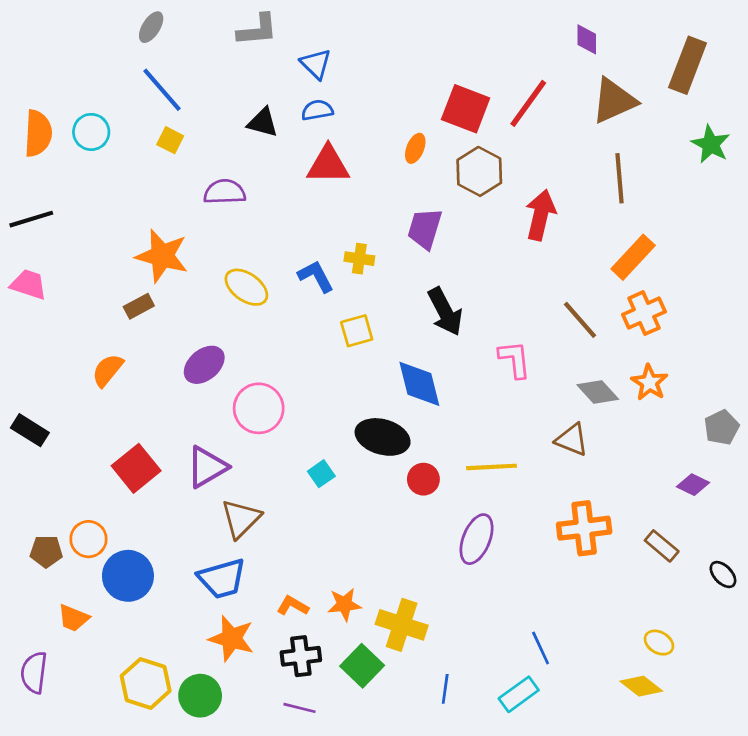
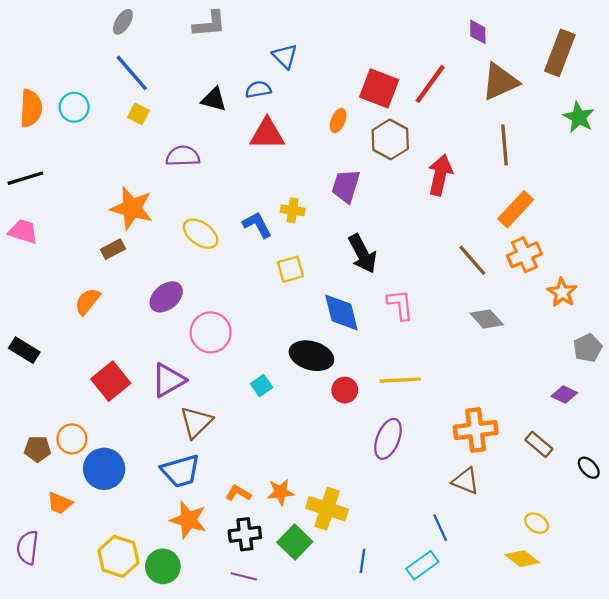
blue triangle: (316, 64) -> (285, 56), moved
pink L-shape: (515, 359) -> (400, 305), moved
orange star: (649, 383) -> (562, 292), moved
brown triangle: (572, 440) -> (466, 481), moved

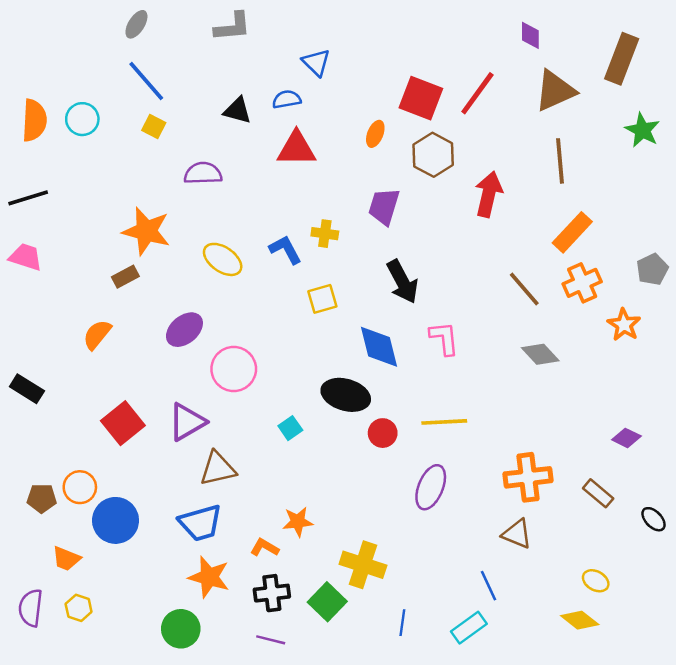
gray pentagon: (588, 348) -> (652, 269), moved
brown triangle: (196, 422) -> (218, 469), turned 32
orange star: (280, 492) -> (298, 522), moved
yellow hexagon: (118, 556) -> (79, 608), moved, size x0.6

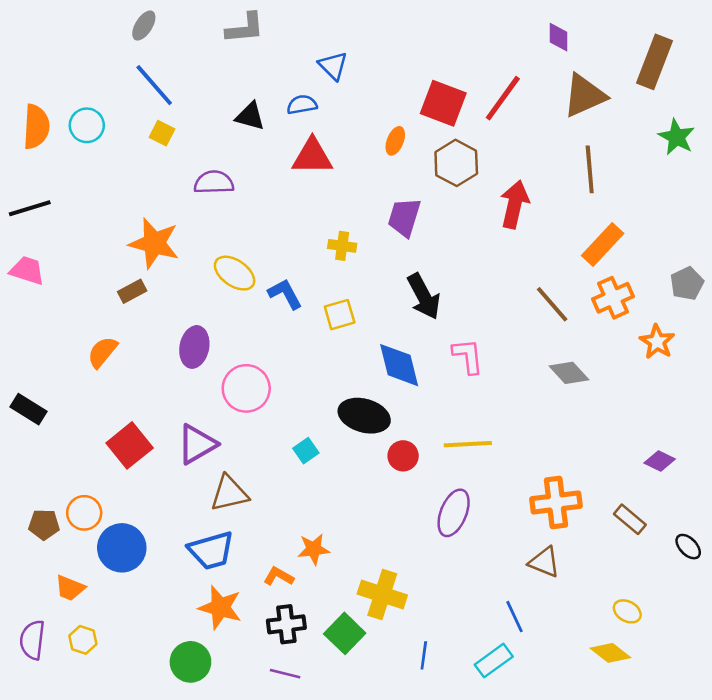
blue L-shape: (285, 250) -> (285, 294), moved
purple ellipse: (184, 330) -> (194, 347), turned -39

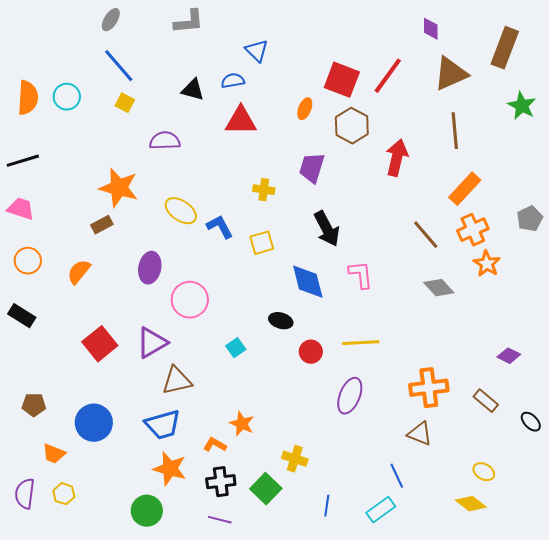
orange star: (657, 342) -> (487, 264), moved
black ellipse: (364, 416) -> (281, 321), size x0.6
orange circle: (84, 513) -> (28, 261), moved
orange star: (314, 549) -> (242, 424), turned 30
yellow cross: (382, 595) -> (295, 459), size x0.7

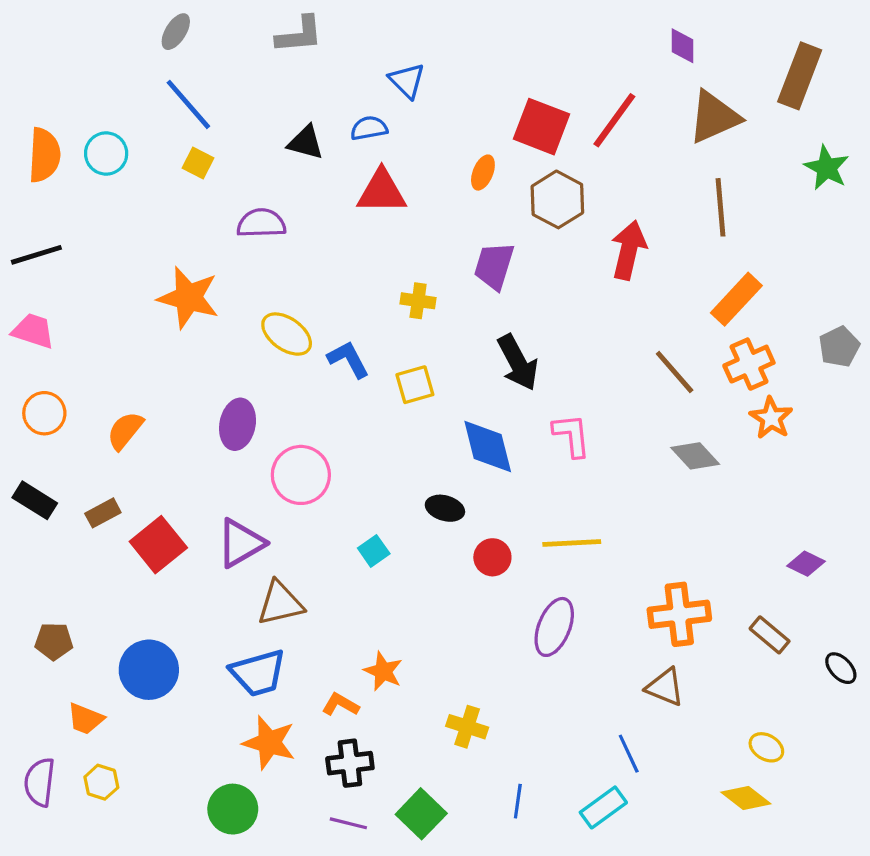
brown rectangle: (102, 225) -> (103, 513), moved
green square: (266, 489) -> (421, 814), moved

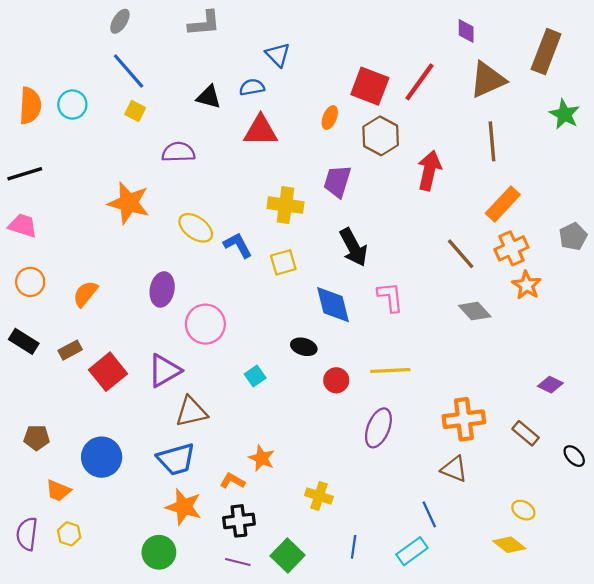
yellow cross: (418, 301) -> (285, 205), size x1.5

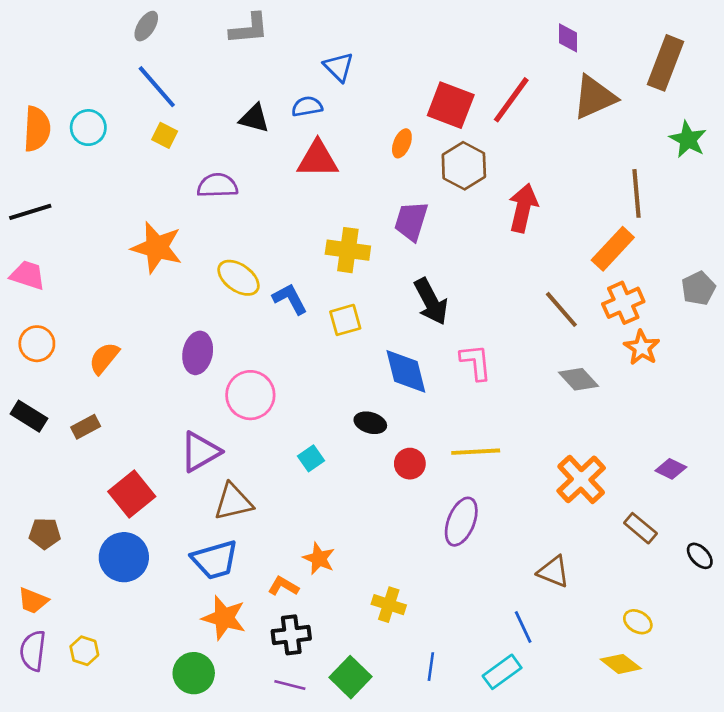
brown line: (492, 141) -> (637, 193), moved
red square: (108, 372) -> (132, 494), moved
orange cross: (464, 419) -> (581, 479), moved, turned -36
orange trapezoid: (58, 491) -> (33, 601), moved

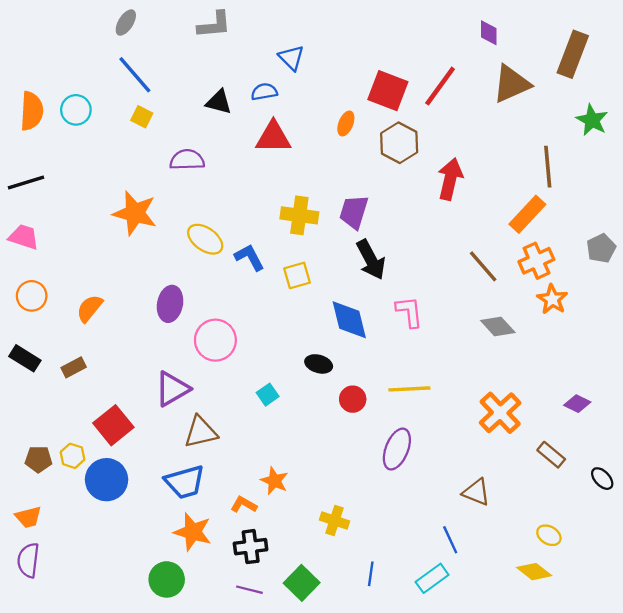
purple trapezoid: (411, 221) -> (354, 212), moved
orange trapezoid: (33, 601) -> (28, 517), turned -36
yellow hexagon: (84, 651) -> (72, 456), moved

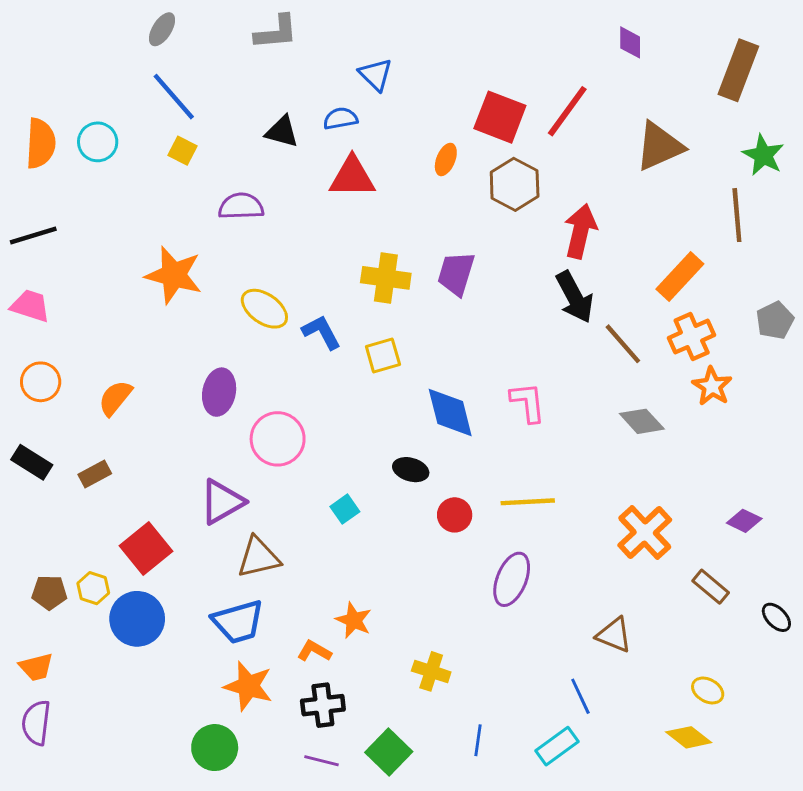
brown triangle: (511, 84) -> (659, 146), moved
brown line: (548, 167) -> (737, 215), moved
black arrow: (371, 260) -> (575, 297), moved

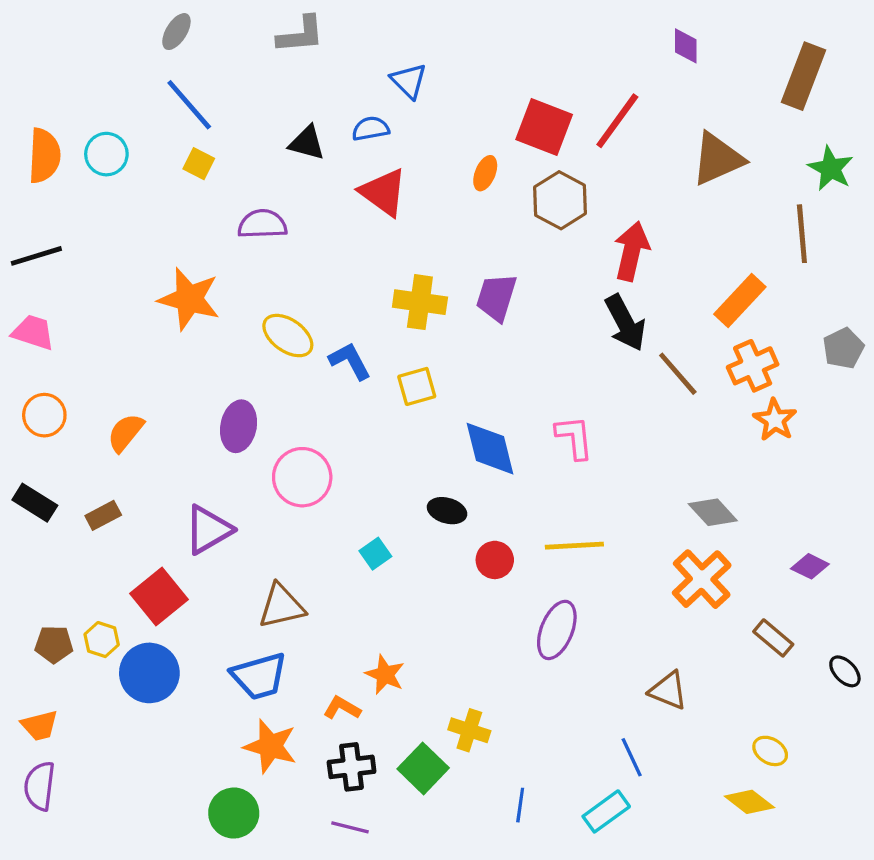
red triangle: (352, 177) -> (383, 192), turned 36
gray diamond: (642, 421) -> (713, 512), moved
purple triangle: (222, 502) -> (208, 530), moved
green square: (389, 752) -> (423, 768), moved

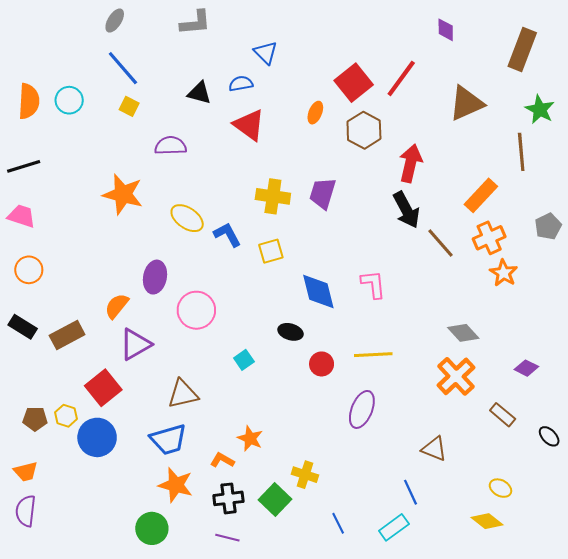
red square: (544, 127) -> (354, 83), turned 30
orange semicircle: (126, 433) -> (117, 306), moved
brown rectangle: (103, 515) -> (67, 335), size x1.5
blue line: (520, 805) -> (338, 523), turned -35

